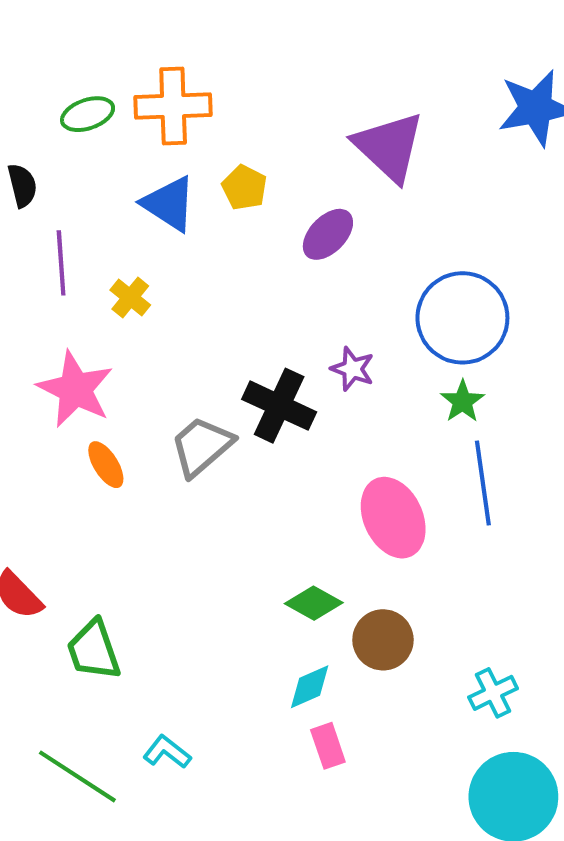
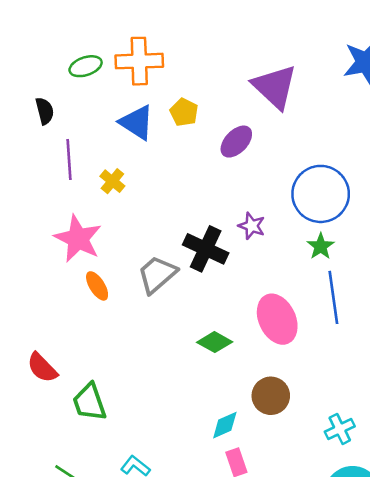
green diamond: (314, 603) -> (215, 342), moved

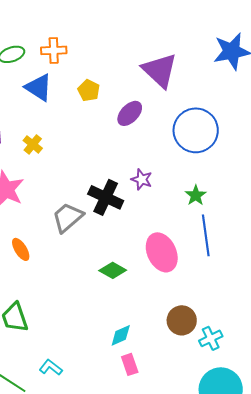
orange cross: (139, 61) -> (54, 50), size x0.7
blue triangle: (137, 122) -> (39, 87), moved
blue circle: (321, 194) -> (196, 130), moved
orange ellipse: (97, 286) -> (21, 249), moved
brown circle: (271, 396) -> (182, 320), moved

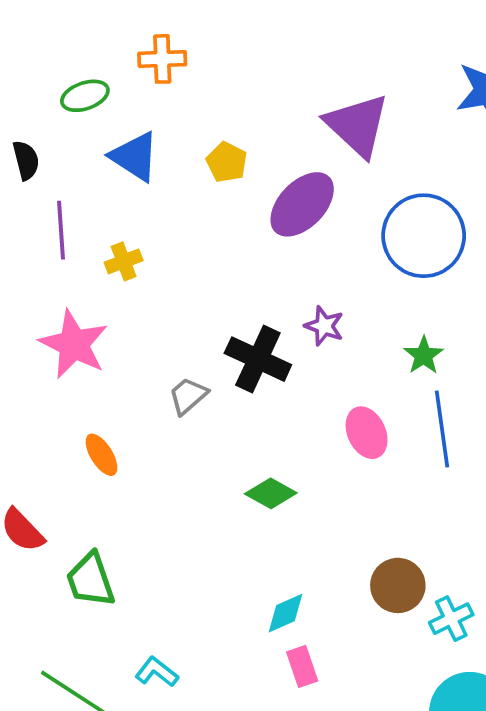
orange cross: (54, 50) -> (162, 59), moved
purple ellipse: (130, 113) -> (302, 204), size x1.4
yellow cross: (33, 144) -> (124, 261), turned 30
gray trapezoid: (68, 217) -> (188, 396), size x0.7
pink ellipse: (162, 252) -> (367, 433), moved, size x0.7

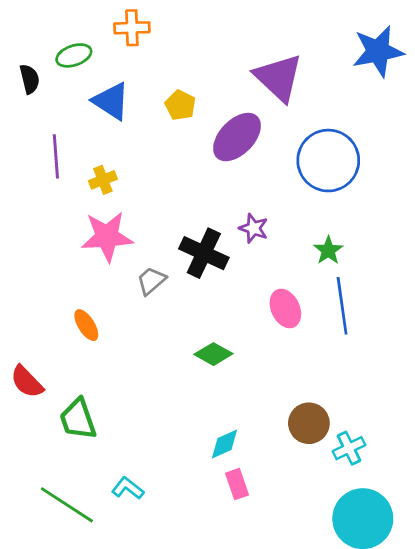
black semicircle: (26, 160) -> (30, 79), moved
pink star: (74, 344) -> (107, 237), moved, turned -30

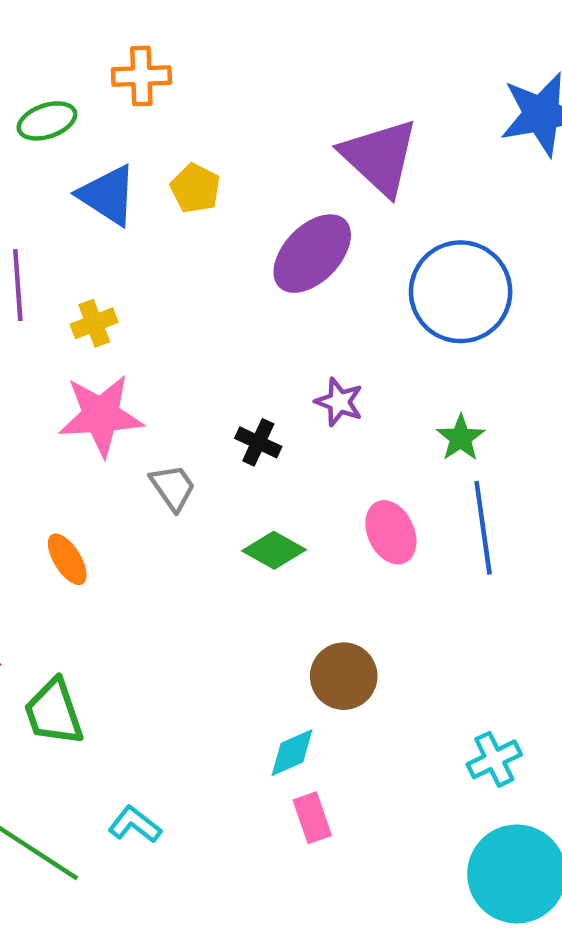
yellow pentagon: (180, 105) -> (195, 188), moved
black cross: (204, 253) -> (258, 442), size x0.6
gray trapezoid: (151, 281) -> (173, 487), turned 96
green diamond: (213, 354) -> (274, 550), moved
brown circle: (309, 423) -> (344, 676), moved

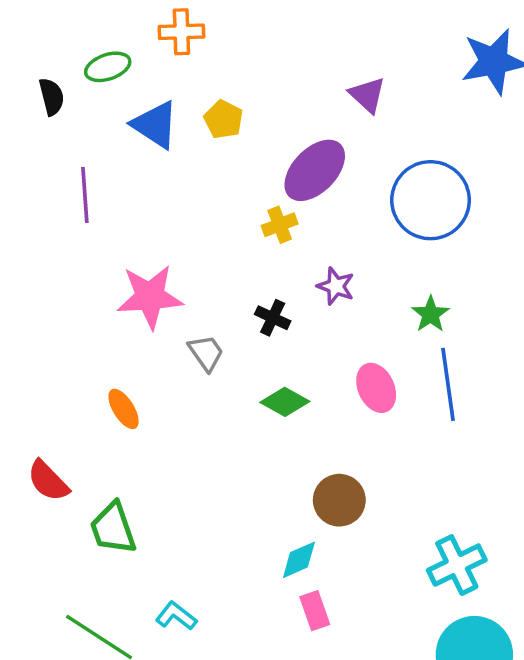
purple triangle: (380, 157) -> (367, 95), size x0.6
yellow cross: (94, 323) -> (280, 225), moved
cyan cross: (494, 759) -> (457, 565), size x1.4

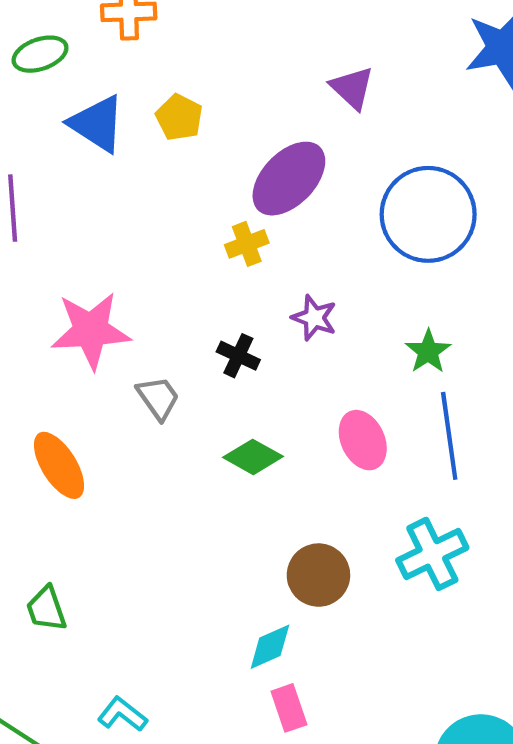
orange ellipse: (124, 409) -> (59, 465), size x1.4
green trapezoid: (113, 528) -> (46, 609), size x0.7
cyan cross: (457, 565) -> (432, 554), moved

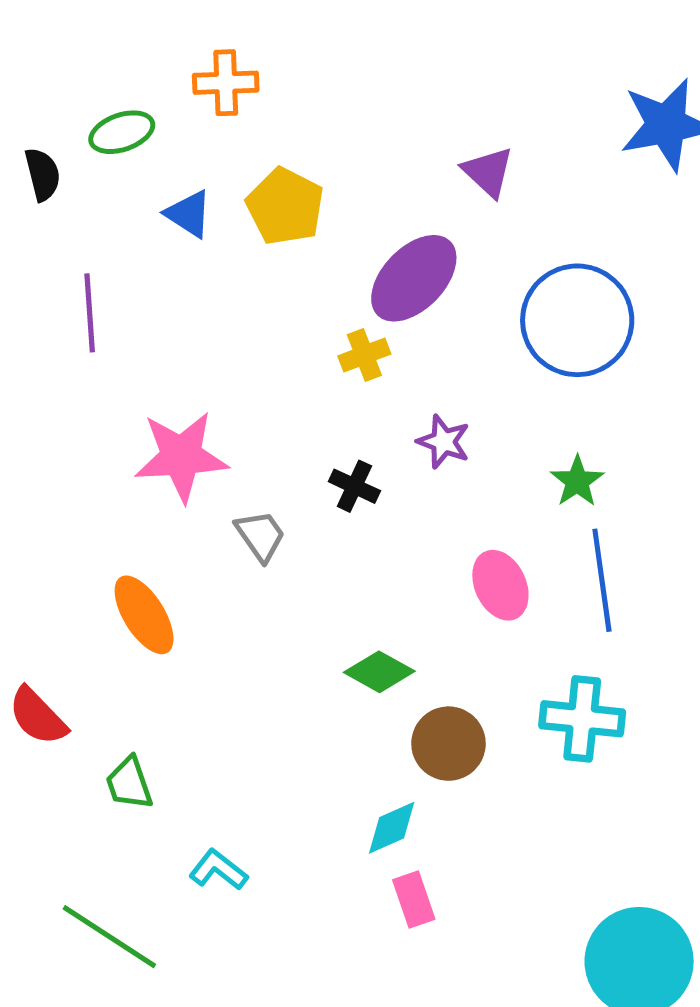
yellow pentagon: (179, 117) -> (285, 206), size x1.4
blue triangle: (97, 124) -> (189, 214), size x0.7
green diamond: (253, 457) -> (379, 672), moved
cyan cross: (432, 554) -> (582, 719), turned 32
cyan L-shape: (122, 714) -> (218, 870), moved

